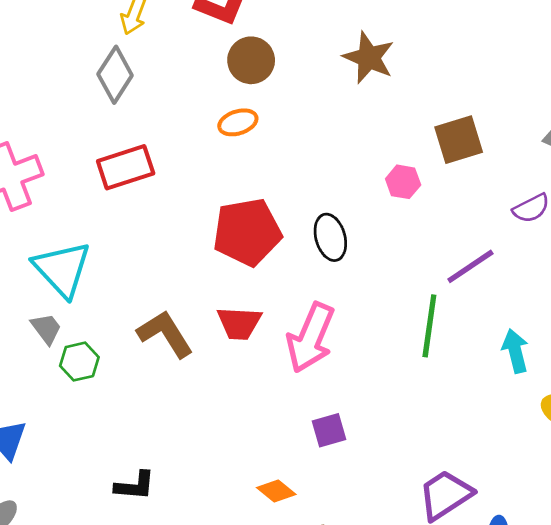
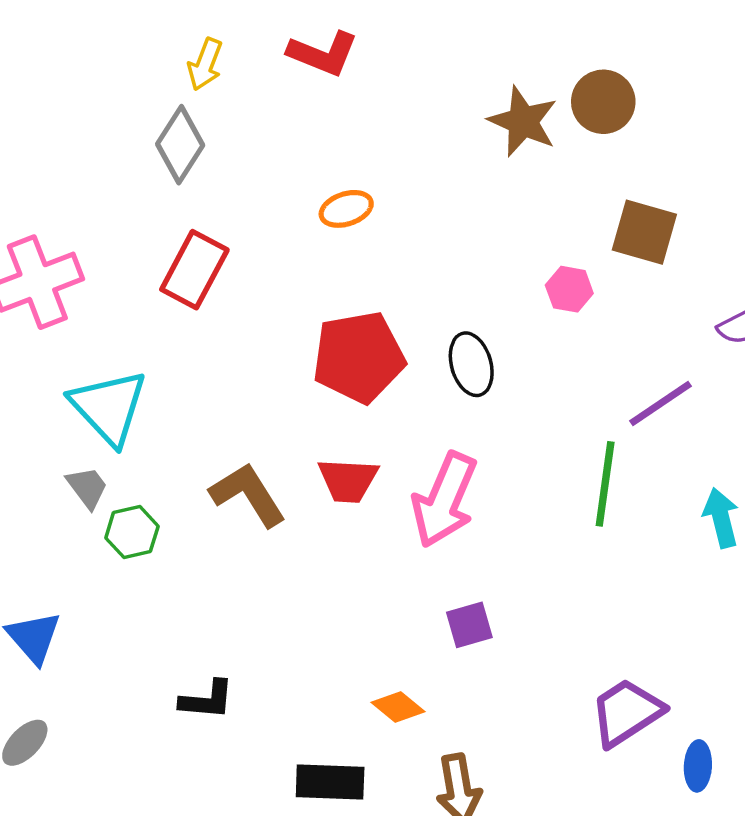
brown circle: (251, 60) -> (603, 102), moved
brown square: (459, 140) -> (644, 232), turned 33
red rectangle: (126, 167) -> (194, 270), turned -44

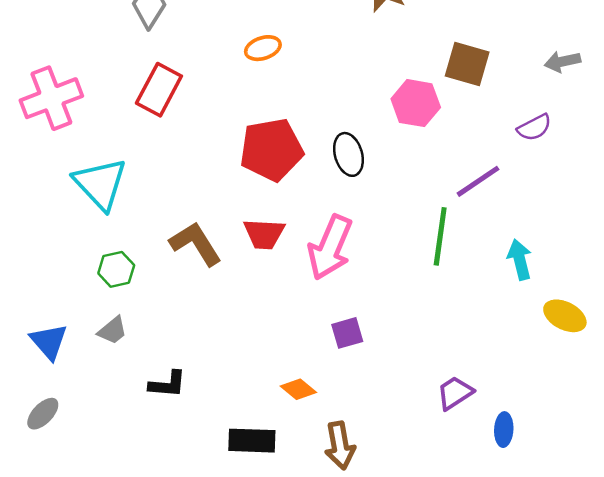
pink hexagon: (569, 289) -> (416, 103), size x1.5
gray trapezoid: (87, 487) -> (112, 331), moved, turned 88
purple trapezoid: (626, 712) -> (455, 393), size x0.7

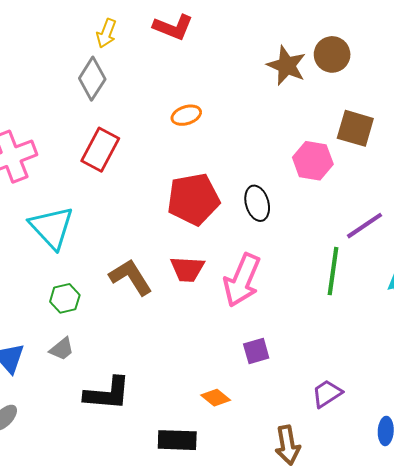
black L-shape: (168, 384) -> (107, 394), size x1.5
purple trapezoid: (455, 393) -> (327, 394), moved
brown arrow: (340, 445) -> (288, 445), moved

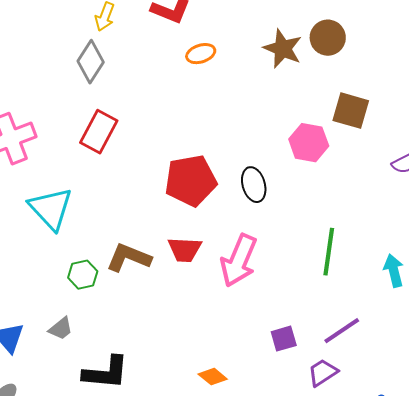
orange ellipse: (186, 115) -> (201, 54), moved
purple line: (364, 226) -> (342, 331), moved
brown L-shape: (131, 277) -> (129, 258), turned -36
green hexagon: (65, 298) -> (83, 275), moved
purple square: (256, 351) -> (284, 339), moved

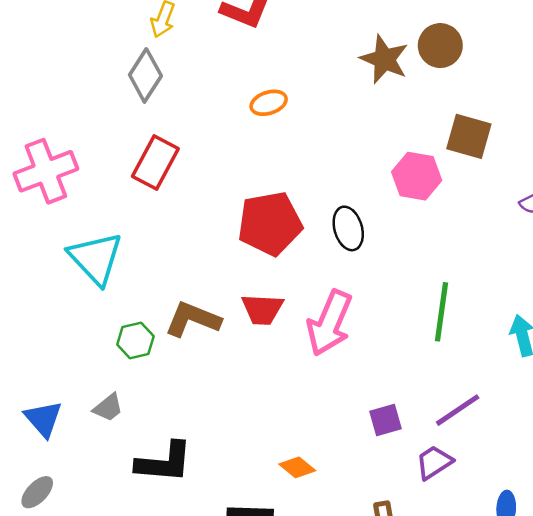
orange ellipse: (201, 54) -> (269, 103), moved

